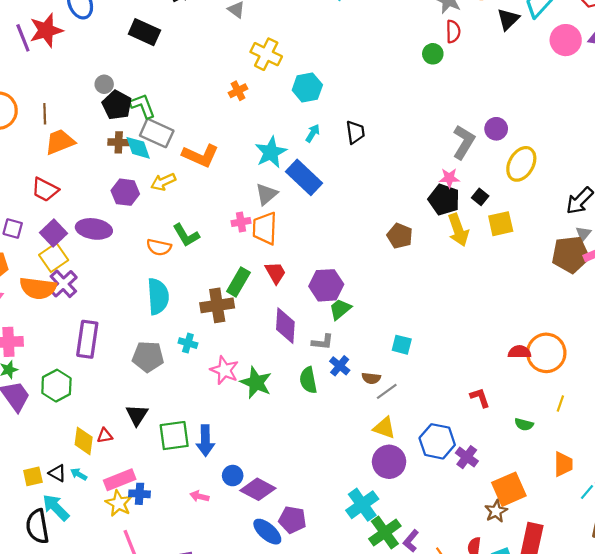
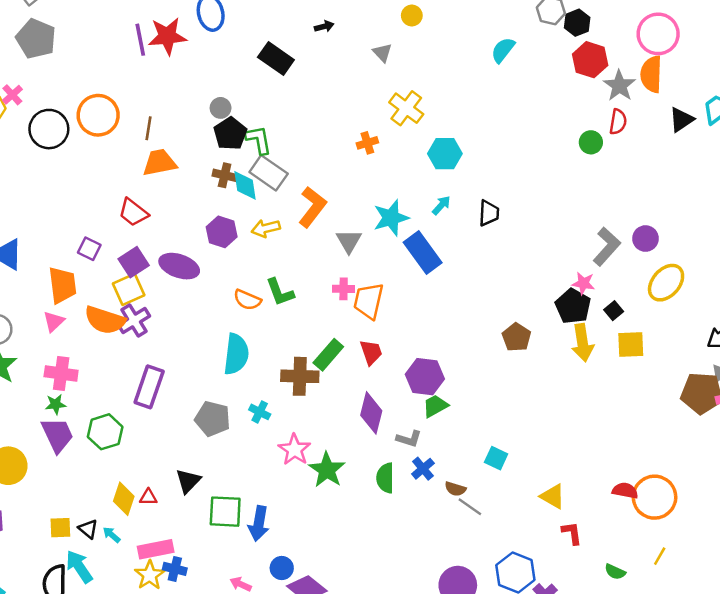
orange L-shape: (200, 156) -> (312, 207), turned -87
gray triangle: (266, 194) -> (349, 241), moved, turned -30
gray line: (387, 391) -> (470, 507), turned 60
yellow triangle: (384, 428) -> (553, 496), moved

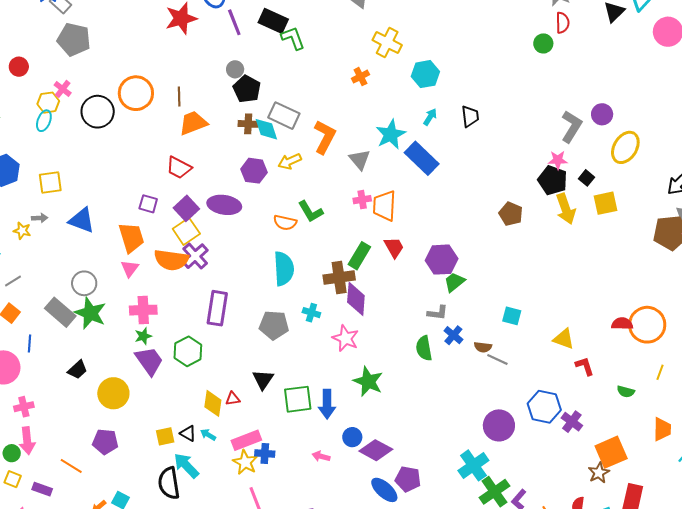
purple line: (140, 40) -> (234, 22), moved
green L-shape: (259, 140) -> (293, 38), moved
purple diamond: (371, 413) -> (356, 299), moved
green star: (327, 470) -> (368, 381), moved

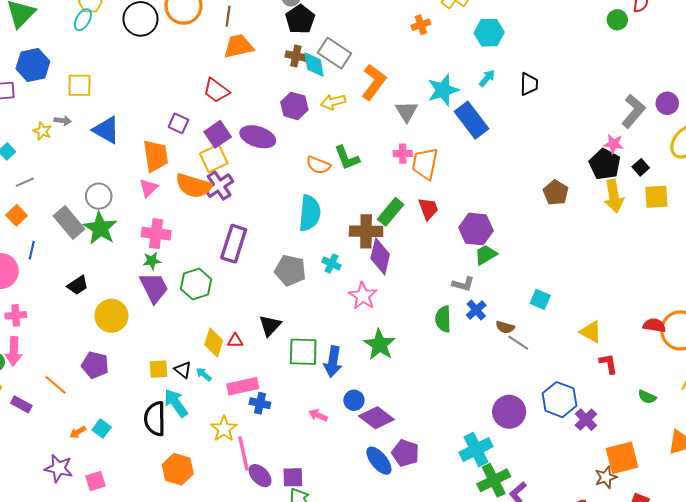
yellow star: (245, 462) -> (224, 429), moved

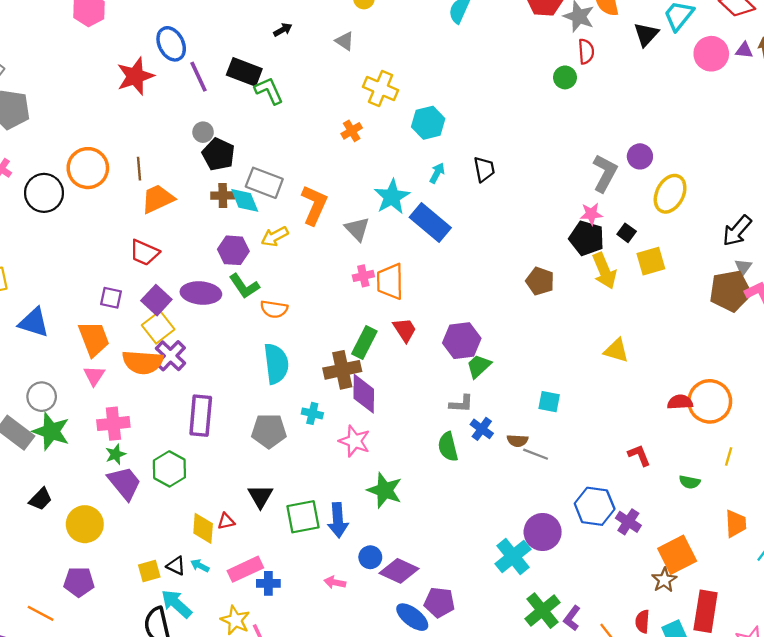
green L-shape: (347, 158) -> (244, 286), moved
yellow triangle: (591, 332) -> (616, 351), moved
cyan cross: (476, 449) -> (513, 557), moved

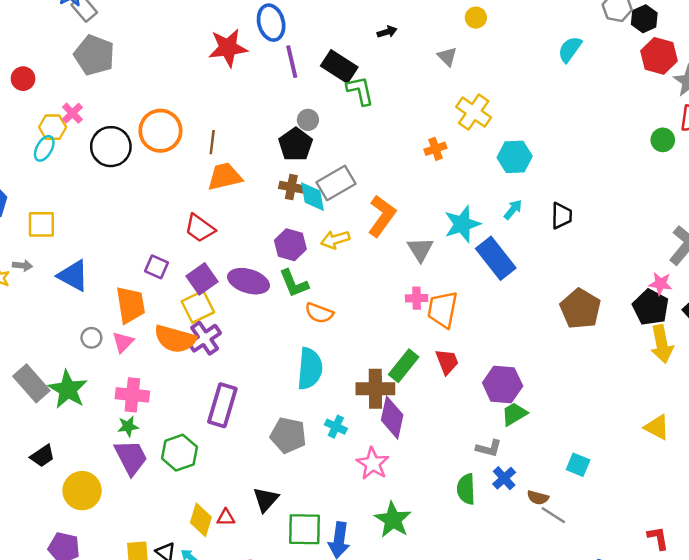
gray circle: (203, 132) -> (308, 120), moved
gray rectangle: (264, 183) -> (336, 183), turned -63
brown pentagon: (540, 281) -> (580, 309), moved, size x1.4
gray circle: (42, 397) -> (91, 338), moved, size x0.7

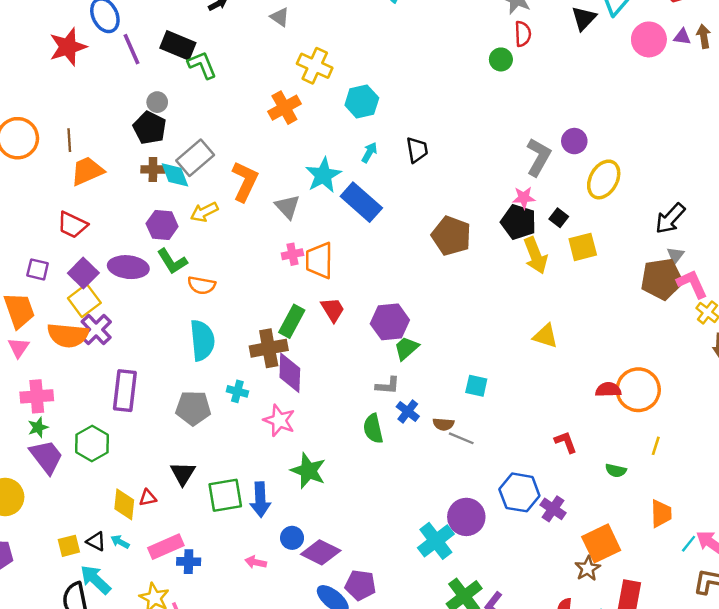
orange cross: (435, 149) -> (284, 108), size x1.5

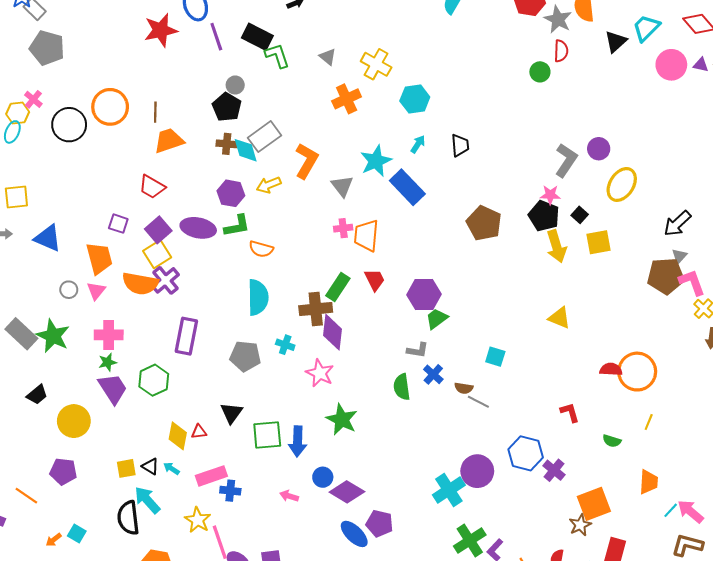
gray triangle: (280, 17) -> (328, 57), moved
green L-shape: (172, 261) -> (237, 226), turned -72

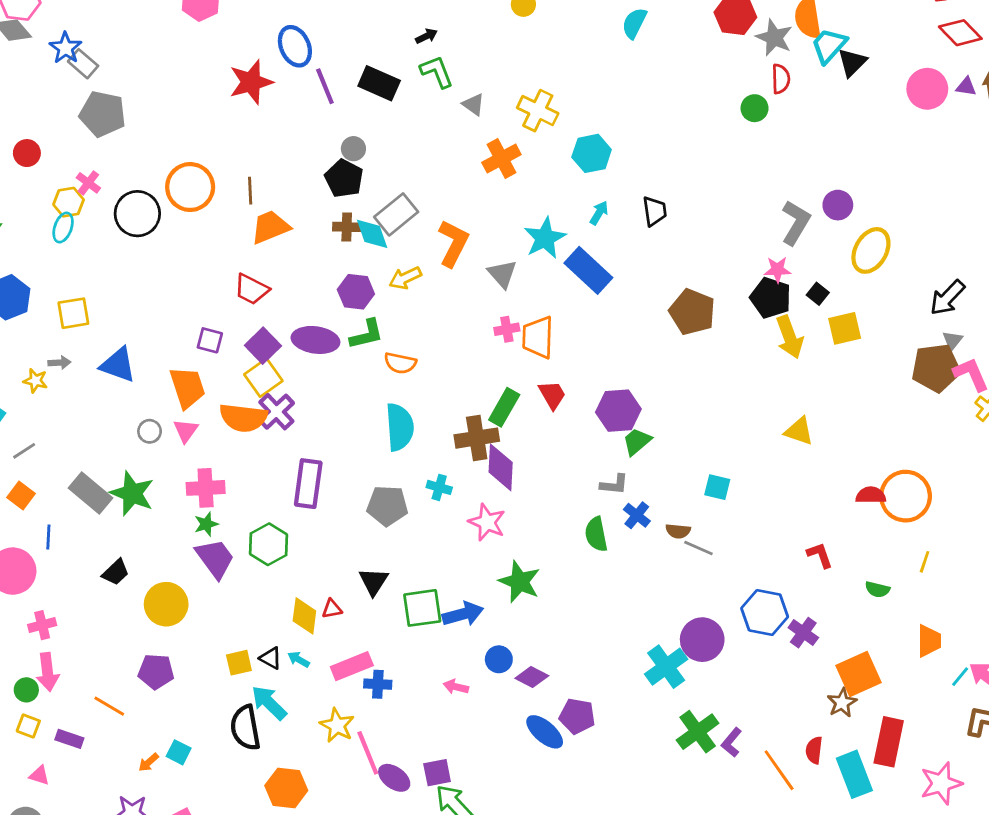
cyan trapezoid: (646, 28) -> (829, 46), moved
green L-shape: (277, 56) -> (437, 72), moved
blue arrow: (298, 441) -> (463, 614), turned -104
purple diamond: (347, 492) -> (532, 677), size x0.7

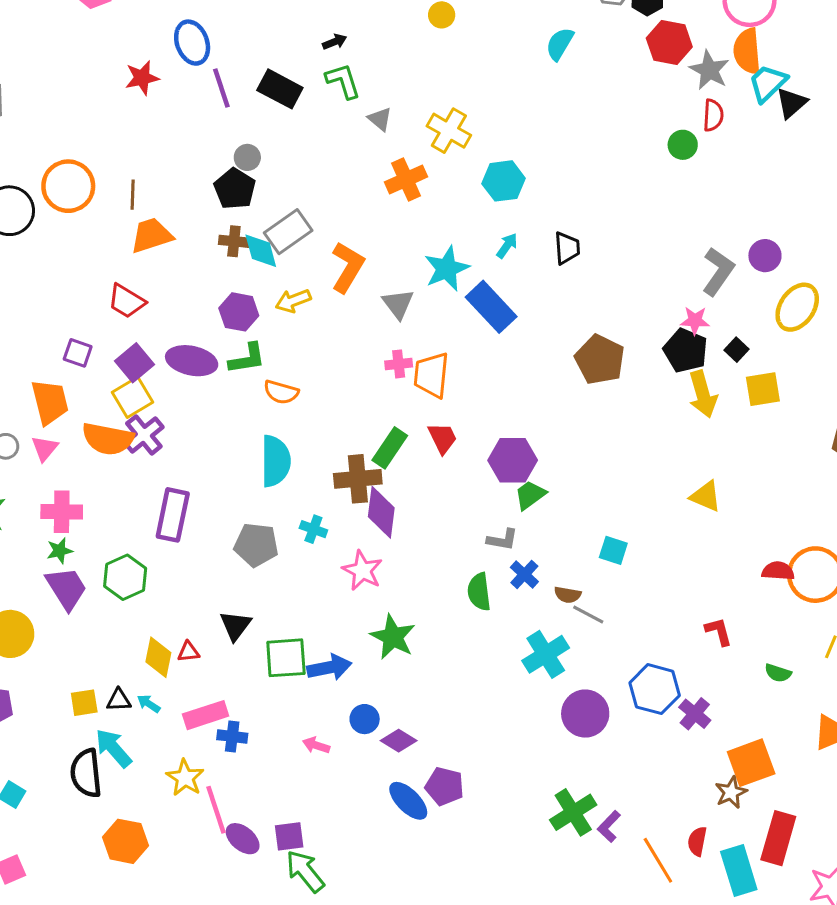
red star: (251, 82) -> (142, 78), size x0.7
black triangle: (271, 658) -> (119, 700), turned -35
cyan cross: (666, 667) -> (546, 654), moved

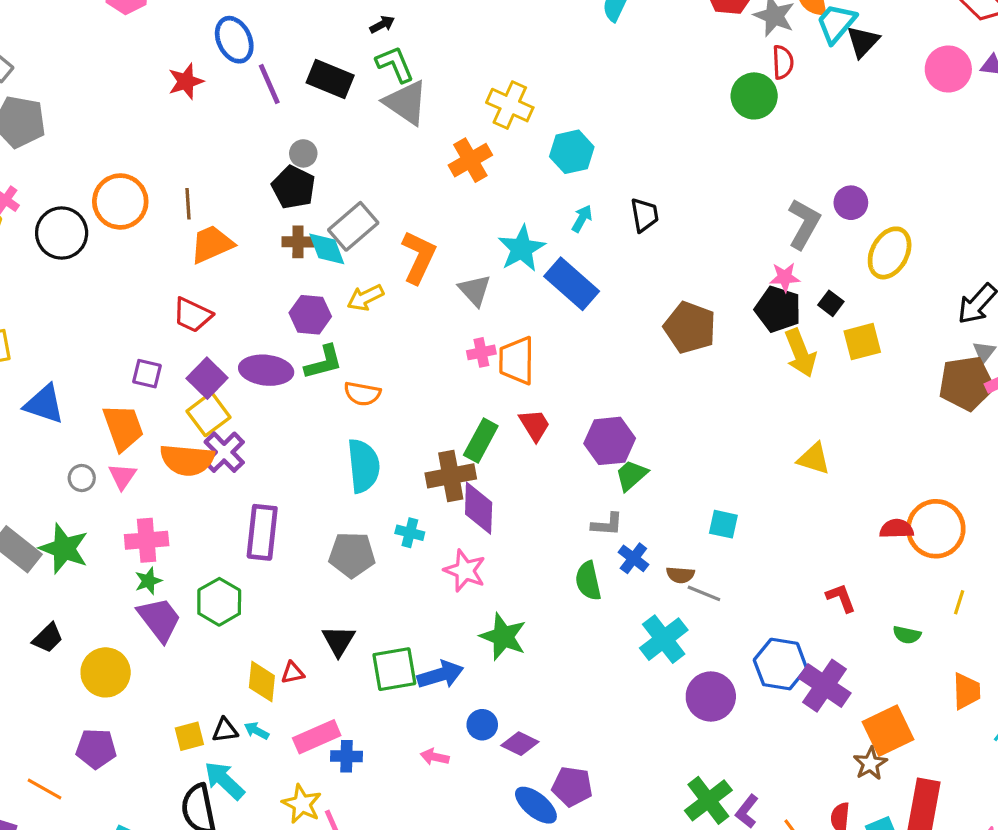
gray triangle: (380, 119) -> (406, 103), moved, size x1.8
green circle: (683, 145) -> (754, 96), size x1.5
purple cross: (695, 714) -> (825, 686), size x1.5

